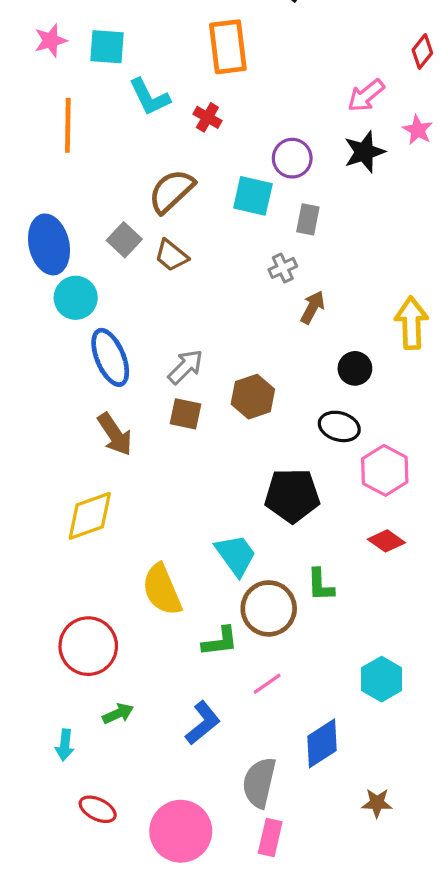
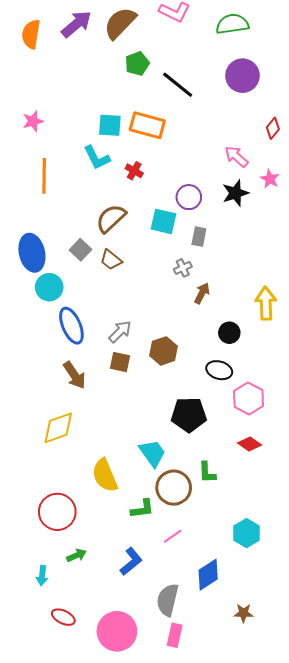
cyan square: (107, 47) -> (110, 125), moved
orange rectangle: (228, 47) -> (147, 125), turned -68
pink arrow: (366, 95) -> (236, 157), turned 80

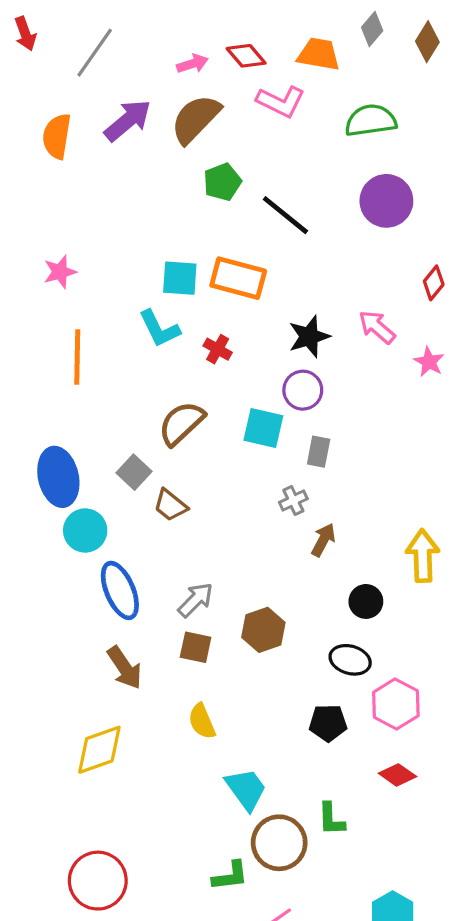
black star: (235, 193) -> (309, 337), moved
brown trapezoid: (111, 260) -> (170, 505), moved
black pentagon: (189, 415) -> (328, 723), moved, size x0.7
yellow semicircle: (105, 475) -> (202, 721), moved, size x0.7

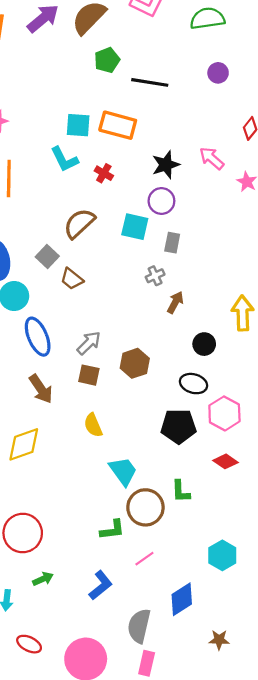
purple circle: (386, 201) -> (218, 73), size x0.6
black line: (285, 215) -> (150, 82), turned -30
black pentagon: (328, 723) -> (179, 426), size x1.4

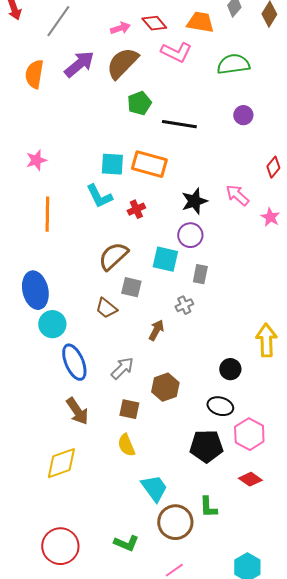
red cross: (104, 173) -> (136, 209), turned 36
gray square: (47, 257) -> (131, 287), moved, turned -30
brown arrow: (175, 302) -> (156, 330), moved
brown square: (89, 375) -> (129, 409), moved
green L-shape: (112, 530) -> (126, 543), moved, turned 30

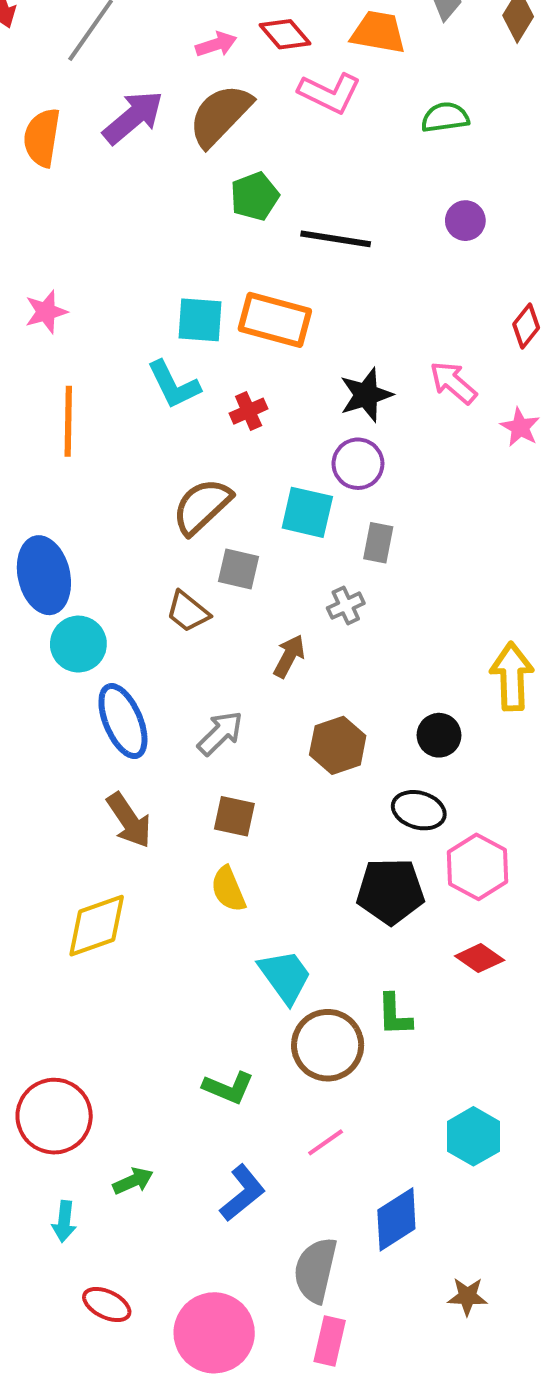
green semicircle: (233, 64) -> (445, 117), size x0.7
brown hexagon: (165, 387) -> (338, 745), moved
red circle: (60, 546) -> (54, 1116), moved

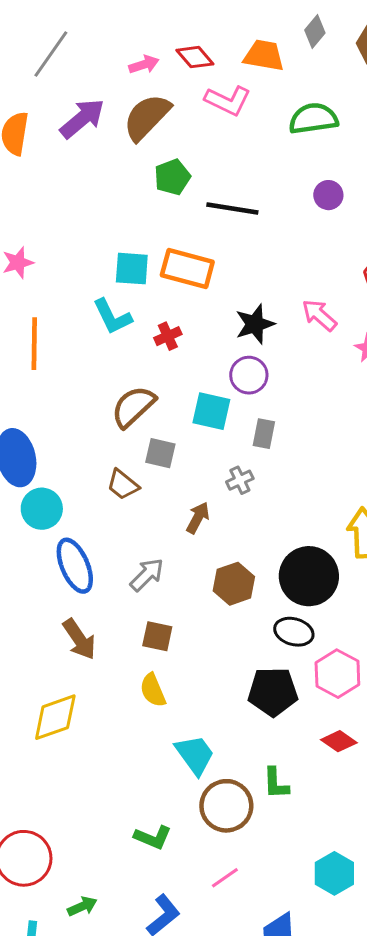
green semicircle: (445, 117) -> (313, 119), size x1.4
black circle: (439, 735) -> (309, 576), size x1.8

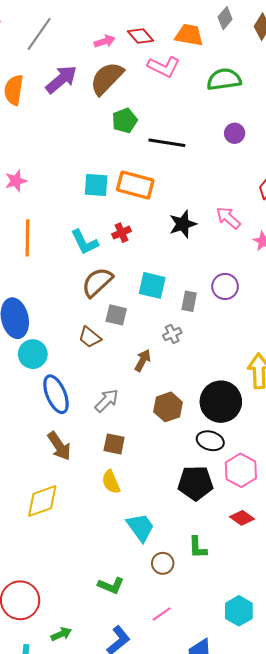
cyan L-shape: (112, 317) -> (85, 242), moved
purple circle: (249, 375) -> (225, 286), moved
brown circle: (226, 806) -> (163, 563), size x0.6

